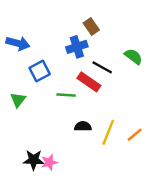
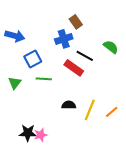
green line: (66, 95) -> (44, 79), moved

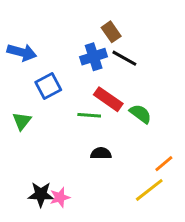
green semicircle: (111, 47) -> (140, 114), moved
black line: (85, 56) -> (124, 58), moved
green line: (44, 79) -> (89, 115), moved
yellow line: (90, 110) -> (149, 190), moved, turned 30

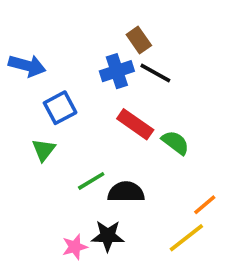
green line: (89, 115) -> (91, 181), moved, turned -35
green triangle: (22, 121) -> (44, 150), moved
black semicircle: (101, 153) -> (126, 192), size x1.4
black star: (41, 194) -> (108, 236), moved

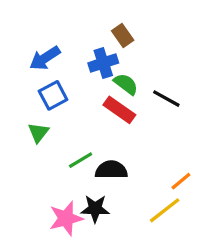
blue arrow: (27, 66) -> (45, 58), moved, turned 132
black line: (155, 73) -> (166, 99), moved
green semicircle: (175, 143) -> (126, 84), moved
pink star: (75, 247) -> (66, 218), size x1.5

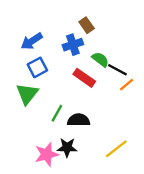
green semicircle: (126, 84) -> (100, 59), moved
green triangle: (38, 133) -> (27, 94), size x1.5
green line: (81, 160) -> (57, 113), turned -30
orange line: (181, 181) -> (127, 85), moved

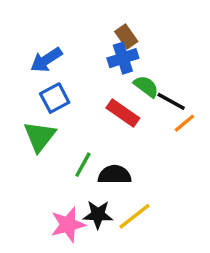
blue cross: (73, 45) -> (123, 58), moved
yellow line: (116, 149) -> (135, 216), moved

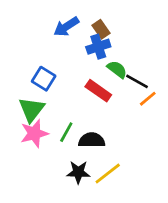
blue arrow: (46, 60) -> (66, 27), moved
blue square: (55, 98) -> (44, 79), turned -30
pink star: (68, 225) -> (34, 133), moved

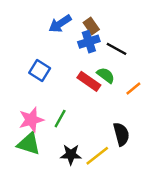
green semicircle: (117, 69) -> (106, 75), moved
black line: (137, 81) -> (117, 49), moved
green triangle: (32, 109) -> (29, 144), moved, turned -50
black semicircle: (92, 140) -> (121, 134), moved, turned 75

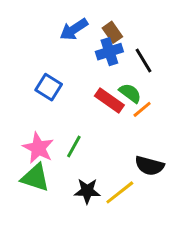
black line: (117, 49) -> (144, 60), turned 30
orange line: (133, 89) -> (142, 109), moved
pink star: (31, 120) -> (38, 148), turned -30
black semicircle: (121, 134) -> (149, 166), turned 120

